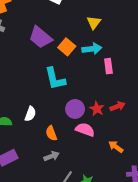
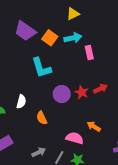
yellow triangle: (94, 23) -> (73, 14), turned 32
pink semicircle: (85, 130) -> (75, 138), moved
orange arrow: (116, 147) -> (94, 126), moved
gray arrow: (52, 156) -> (39, 152), moved

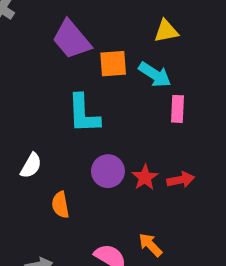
orange square: (50, 38) -> (113, 64), turned 35
cyan arrow: (73, 38) -> (155, 75), turned 30

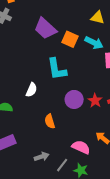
yellow triangle: (166, 31) -> (97, 18), turned 32
orange square: (113, 64) -> (70, 39), turned 35
white semicircle: (31, 166) -> (31, 90), moved

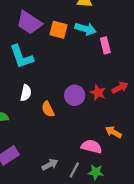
cyan L-shape: (57, 69) -> (21, 57), moved
orange semicircle: (50, 121) -> (48, 109), moved

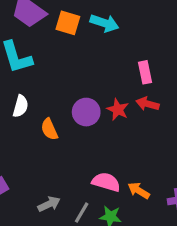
pink rectangle: (105, 45) -> (145, 72), moved
red arrow: (120, 87) -> (148, 104), turned -140
orange arrow: (113, 132) -> (139, 190), moved

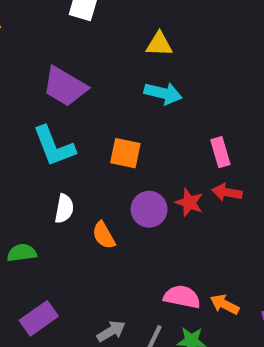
orange square: (68, 23) -> (125, 153), moved

